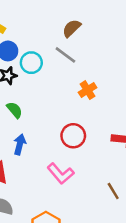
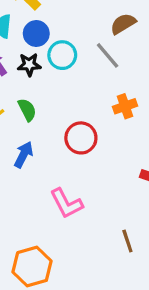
red circle: (73, 136) -> (81, 138), moved

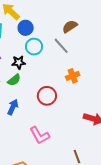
blue circle: (36, 34) -> (26, 28), moved
black star: (29, 65) -> (19, 62), moved
green semicircle: (27, 110) -> (14, 80), turned 80

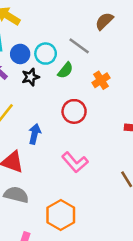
brown semicircle: (70, 26) -> (104, 21), moved
blue circle: (26, 28) -> (20, 54), moved
green semicircle: (14, 80) -> (65, 70), moved

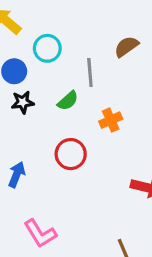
gray line: (79, 46) -> (90, 73), turned 40
cyan circle: (46, 54) -> (47, 48), moved
pink L-shape: (75, 162) -> (40, 233), moved

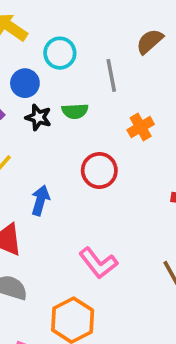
green semicircle: (68, 101) -> (75, 111), moved, turned 45
black star: (23, 102) -> (38, 117), turned 30
pink L-shape: (40, 233) -> (98, 263), moved

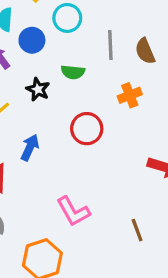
brown semicircle: (150, 41) -> (145, 51), moved, turned -80
black star: (38, 117) -> (38, 89), moved

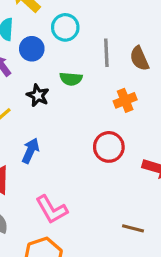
red circle: (87, 129) -> (109, 147), moved
pink L-shape: (73, 211) -> (52, 210), moved
brown line: (137, 230) -> (133, 228), turned -55

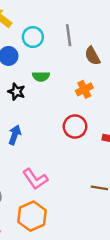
gray line: (106, 53) -> (69, 35), moved

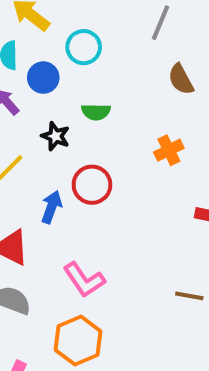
gray line: (69, 35) -> (160, 23), moved, turned 30
orange cross: (84, 89) -> (169, 150), moved
red circle: (75, 127) -> (92, 185), moved

